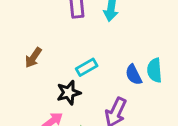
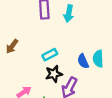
black star: (69, 93) -> (54, 74), moved

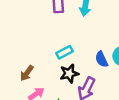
brown arrow: (12, 46) -> (27, 73), moved

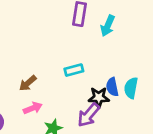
black star: (69, 74) -> (99, 97), moved

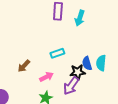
pink arrow: (33, 108) -> (46, 77), moved

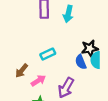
brown arrow: (24, 66) -> (22, 71), moved
black star: (78, 72) -> (90, 48), moved

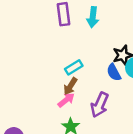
brown arrow: (22, 71) -> (70, 86), moved

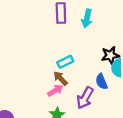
blue semicircle: (114, 72) -> (101, 82), moved
brown arrow: (70, 86) -> (60, 78), turned 98

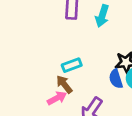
blue semicircle: (101, 82) -> (116, 79), moved

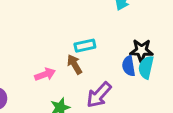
pink arrow: (57, 98) -> (45, 74), moved

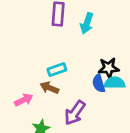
brown arrow: (75, 64) -> (49, 88), turned -30
cyan semicircle: (146, 67) -> (115, 83), turned 84

